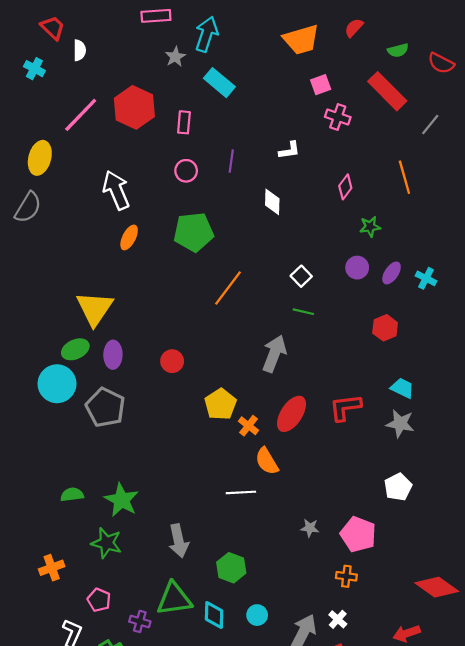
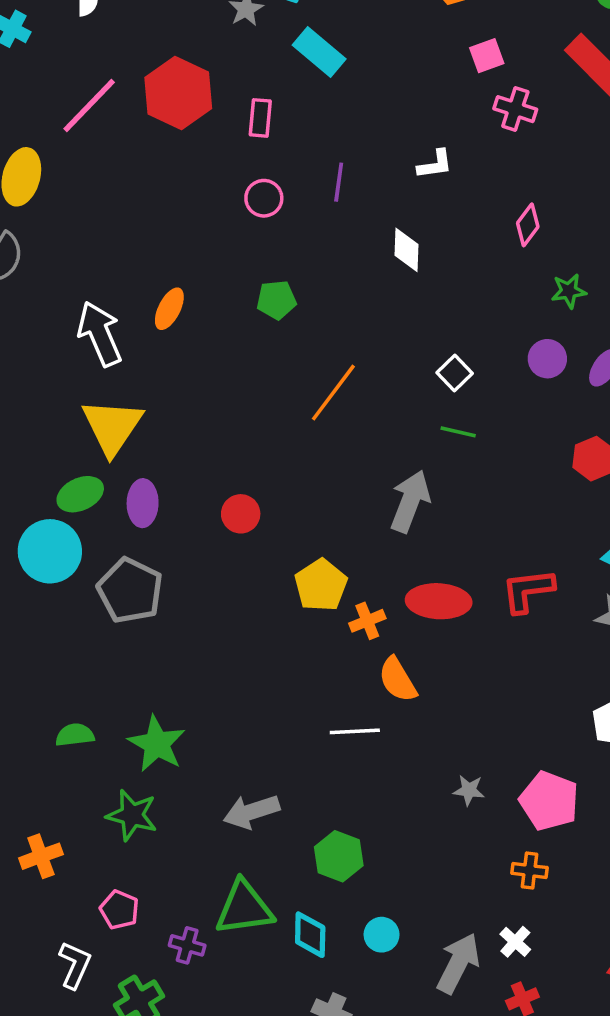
white arrow: (116, 190) -> (100, 334), moved
green pentagon: (194, 232) -> (276, 300), size x0.6
red ellipse: (292, 414) -> (439, 601), turned 60
orange cross: (248, 426) -> (367, 621), turned 30
gray arrow: (179, 541) -> (251, 812), turned 84

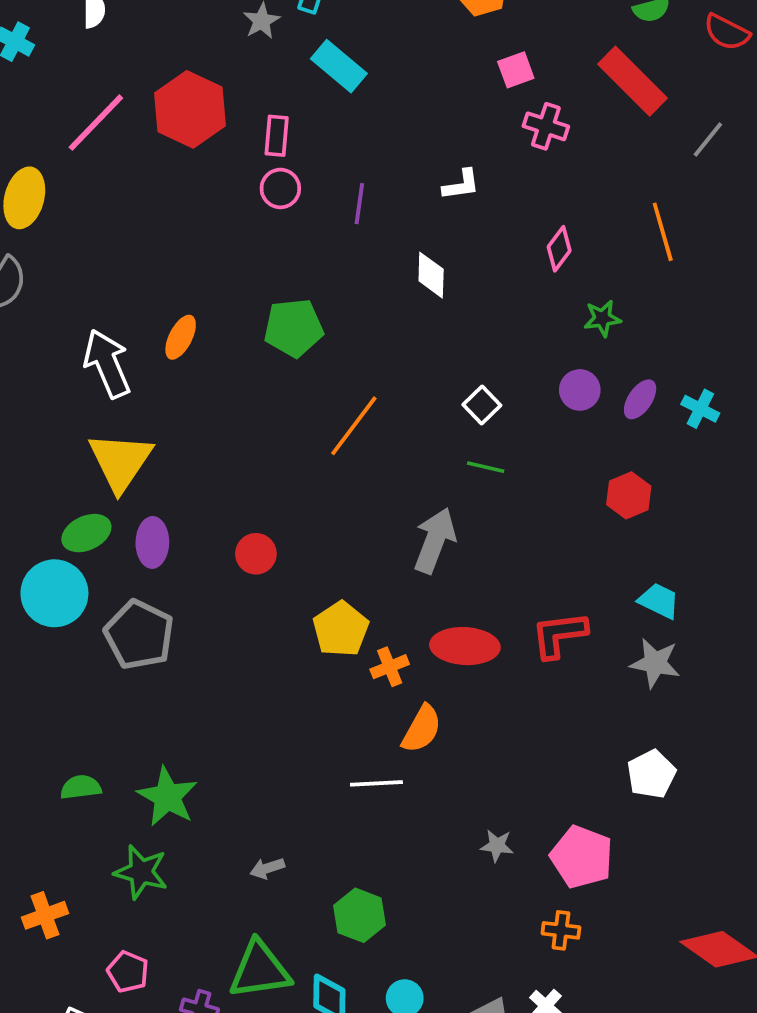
pink circle: (264, 198) -> (280, 188), moved
green pentagon: (276, 300) -> (294, 328), size x1.4
orange semicircle: (398, 680) -> (422, 729), turned -120
gray arrow: (251, 812) -> (267, 868), size x0.6

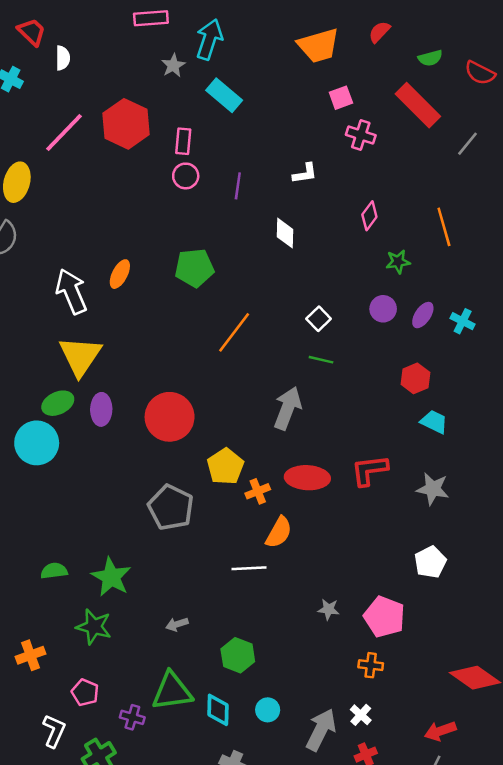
orange line: (663, 232) -> (444, 227), moved
red circle: (256, 554) -> (170, 417), size x1.8
cyan trapezoid: (659, 601) -> (434, 422), moved
gray pentagon: (139, 635) -> (171, 507), moved

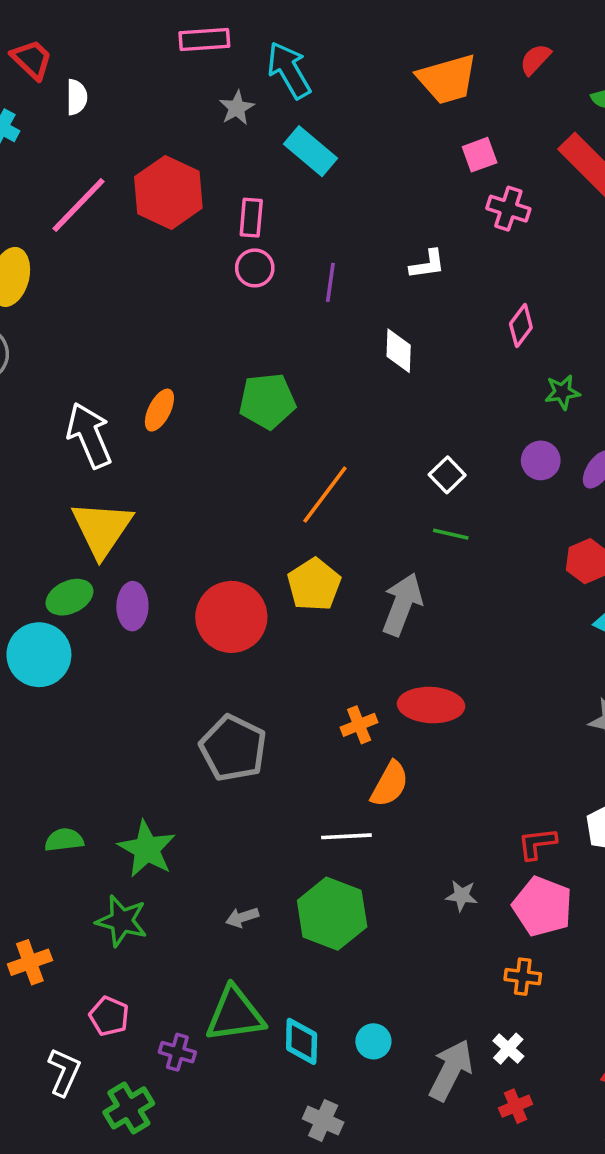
cyan arrow: (209, 39) -> (289, 70), turned -48
yellow pentagon: (225, 467) -> (314, 585), moved
red L-shape: (369, 470) -> (537, 844), moved, size x0.7
green hexagon: (238, 655) -> (332, 914), moved, size x1.4

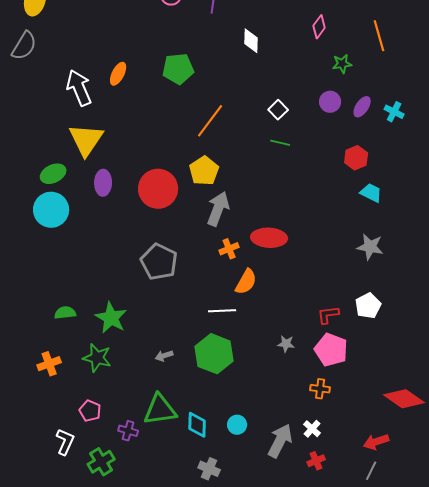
green ellipse: (69, 597) -> (53, 174), moved
gray arrow: (402, 604) -> (218, 209), moved
orange cross: (30, 962) -> (49, 364), moved

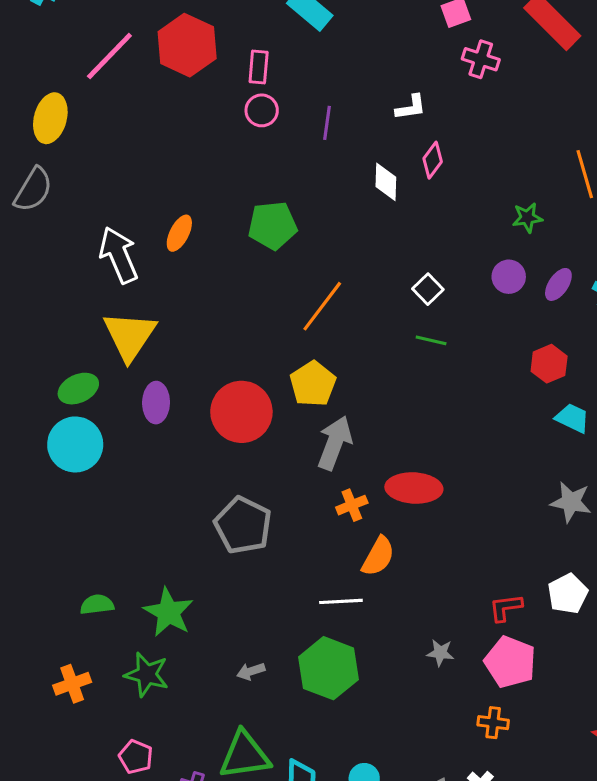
pink diamond: (319, 27) -> (433, 160), moved

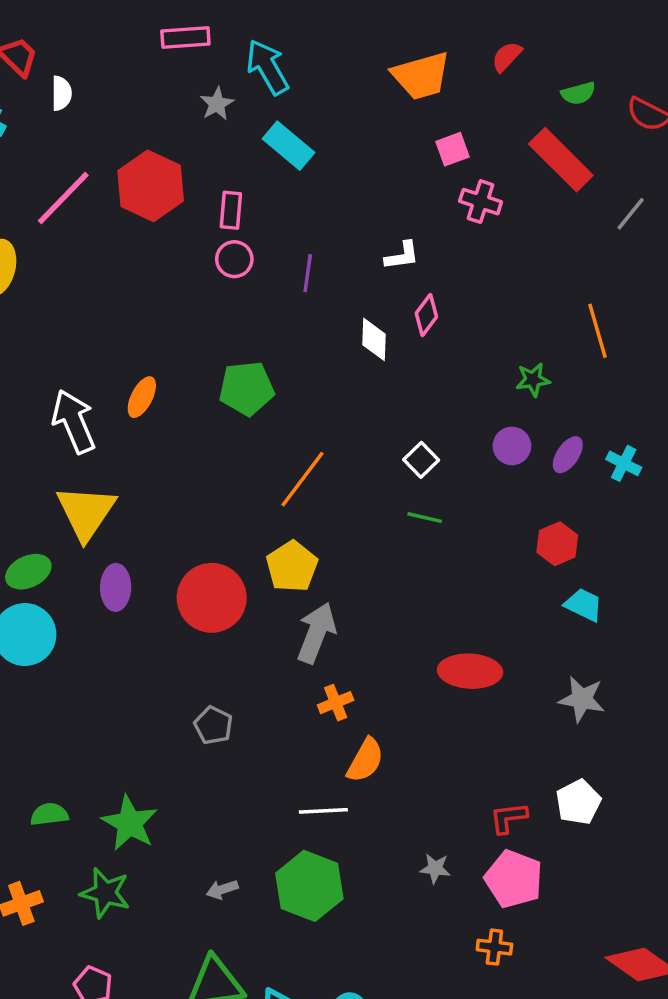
red ellipse: (414, 488) -> (470, 671), moved
gray pentagon: (243, 525) -> (213, 725), size x0.6

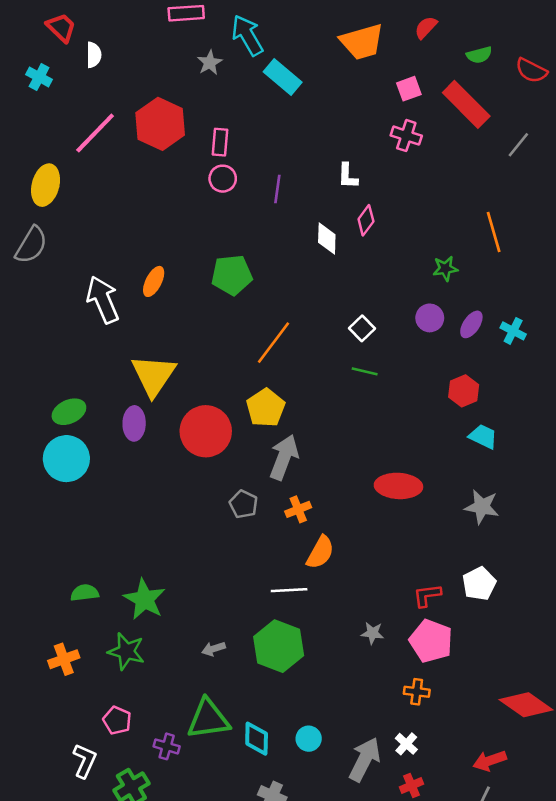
cyan rectangle: (288, 146) -> (283, 77), moved
pink square: (453, 149) -> (409, 89), moved
white L-shape: (402, 256) -> (348, 176), turned 100
yellow triangle: (86, 512) -> (154, 375), moved
gray pentagon: (213, 725) -> (243, 504), moved

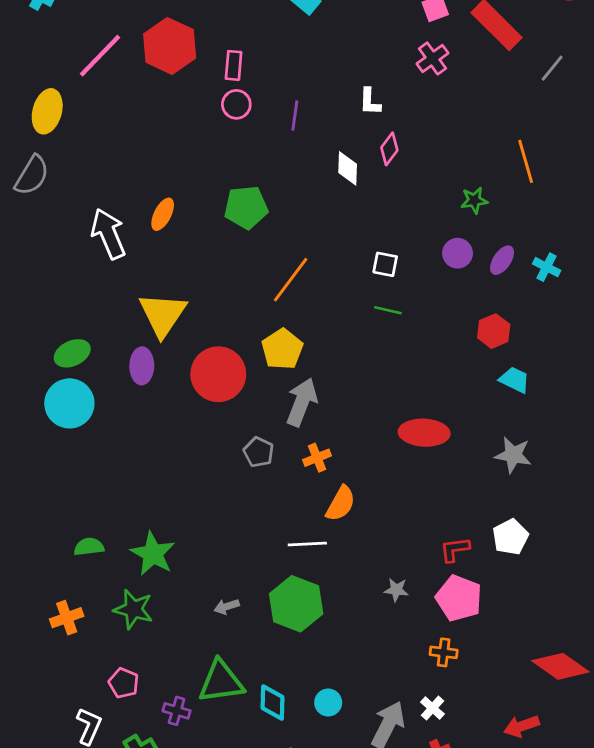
pink cross: (406, 136) -> (432, 58), turned 36
white square: (362, 328) -> (385, 264), turned -35

